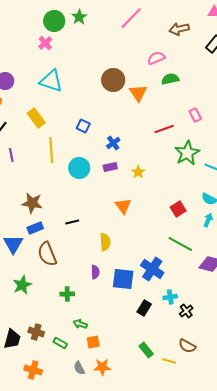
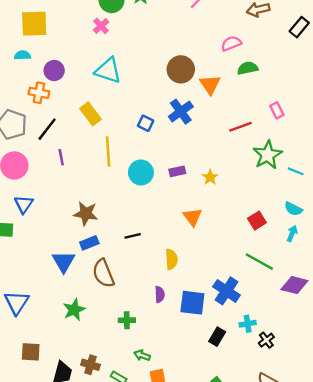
blue cross: (113, 143) -> (181, 112), moved, size x1.5

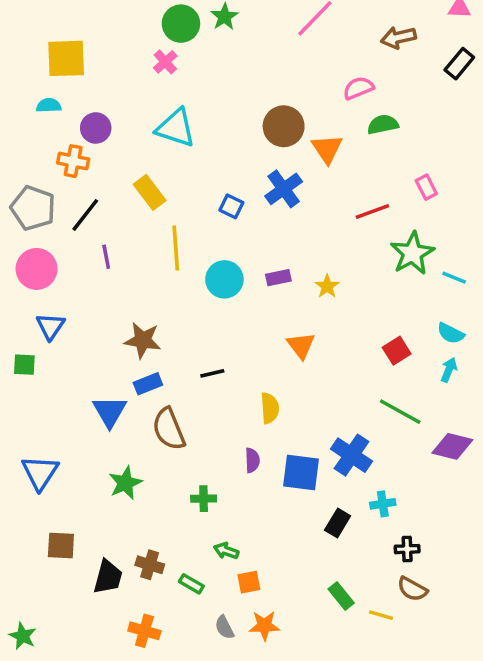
black cross: (266, 340) -> (407, 549), moved, turned 35

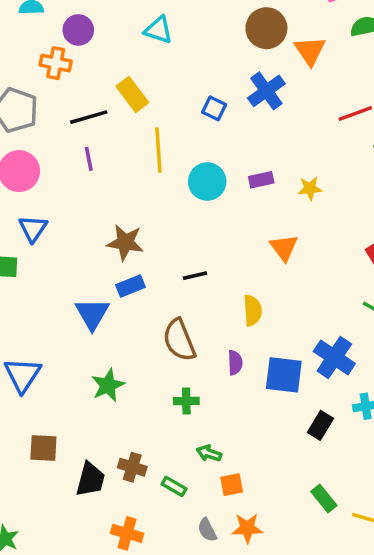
cyan triangle: (176, 128) -> (158, 30), size x0.7
black line: (85, 215) -> (89, 117), moved, turned 36
yellow star: (327, 286) -> (310, 188), turned 30
brown semicircle: (169, 429) -> (179, 340), moved

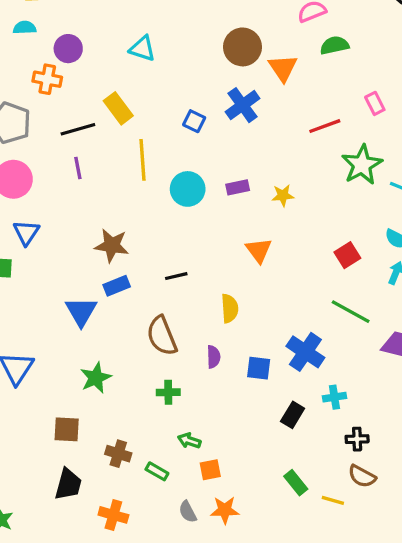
blue square: (284, 375) -> (259, 368), size x0.7
brown square: (43, 448) -> (67, 429), moved
black trapezoid: (90, 479) -> (68, 484), moved

